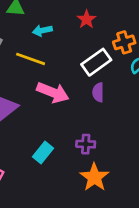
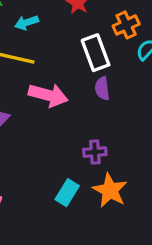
white rectangle: (96, 62) -> (96, 53), turned -68
cyan rectangle: (43, 152) -> (67, 193), moved

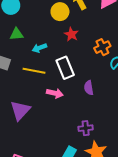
white rectangle: (96, 53) -> (65, 68), moved
pink arrow: (48, 95) -> (55, 93), size x0.7

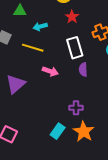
white rectangle: (65, 68) -> (75, 48), moved

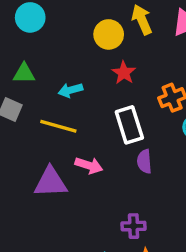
green triangle: (20, 11) -> (24, 73), moved
purple triangle: (16, 84) -> (51, 182), moved, turned 40

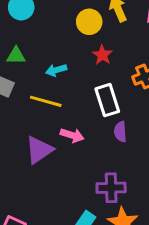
purple triangle: (51, 182) -> (39, 150), turned -32
purple cross: (134, 226) -> (111, 188), size x1.4

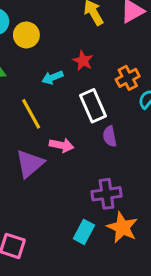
yellow circle: (89, 22) -> (26, 35), moved
cyan arrow: (56, 70) -> (53, 78), moved
yellow line: (46, 101) -> (31, 114), turned 52

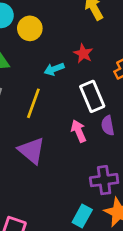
yellow line: (31, 114) -> (33, 103), turned 48
pink arrow: (61, 145) -> (79, 131), moved, turned -125
purple triangle: (30, 164) -> (32, 151), turned -40

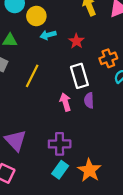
cyan arrow: (54, 69) -> (48, 35), moved
purple triangle: (32, 151) -> (16, 140), moved
purple cross: (104, 180) -> (60, 144), moved

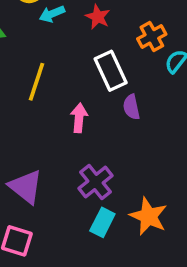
pink arrow: (65, 102) -> (79, 118), moved, turned 30
purple cross: (60, 144) -> (95, 182), turned -30

